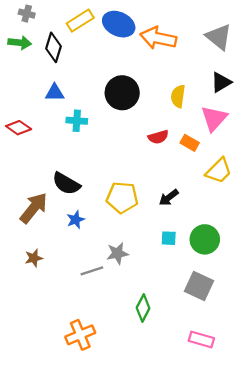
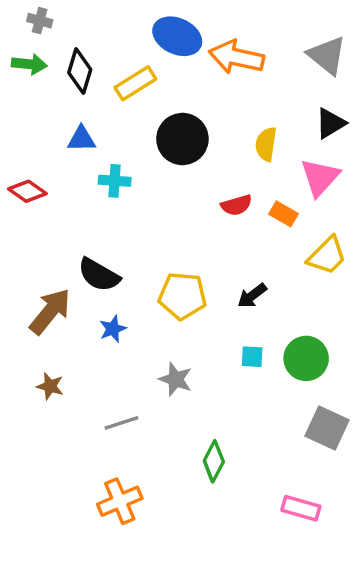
yellow rectangle: (80, 21) -> (135, 83), moved
gray star: (117, 253) -> (175, 379), turned 30
brown star: (34, 258) -> (50, 386), turned 30
gray line: (92, 271) -> (122, 423), moved
gray square: (199, 286) -> (327, 428), moved

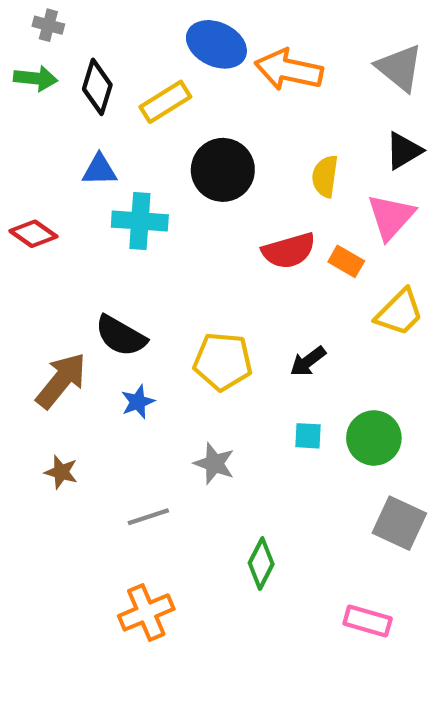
cyan cross: (115, 181) -> (140, 221), size x1.4
red semicircle: (236, 205) -> (289, 251), size x1.4

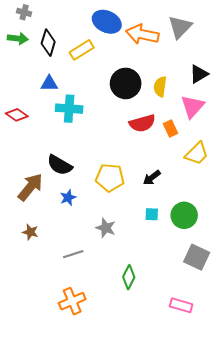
gray triangle: (399, 68) -> (180, 27), moved, turned 35
black circle: (223, 170) -> (126, 83), moved
orange rectangle: (346, 261) -> (171, 128), turned 35

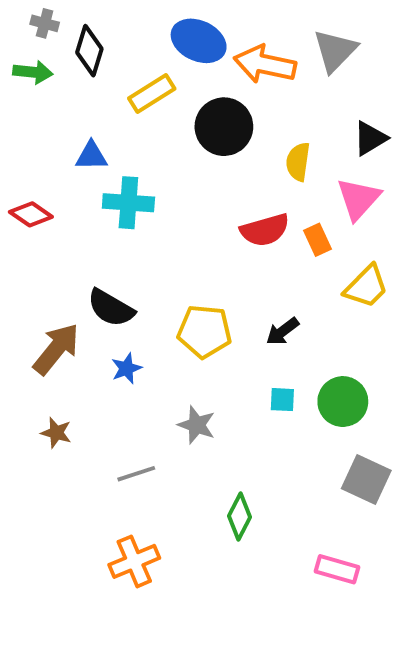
black diamond: (48, 43) -> (89, 51), moved
black circle: (126, 83) -> (224, 127), moved

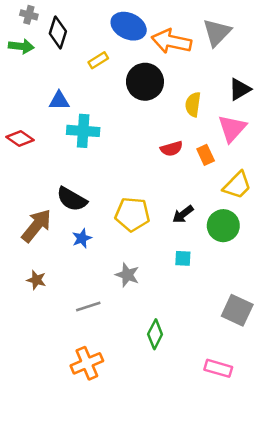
yellow rectangle: (152, 94) -> (98, 60), size x0.7
red semicircle: (265, 230) -> (172, 149), size x0.7
green circle: (343, 402) -> (223, 226), moved

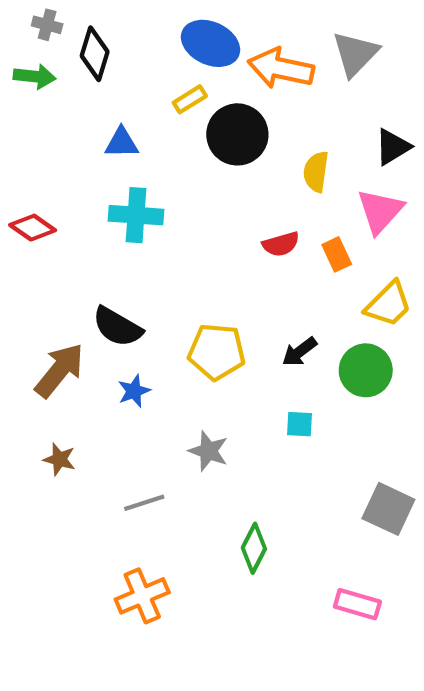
yellow rectangle: (98, 60) -> (190, 99), moved
blue triangle: (59, 101) -> (122, 143), moved

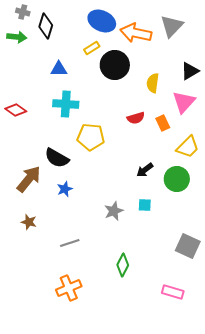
yellow pentagon: (217, 352) -> (91, 137), moved
gray star: (208, 451) -> (114, 211), moved, turned 30

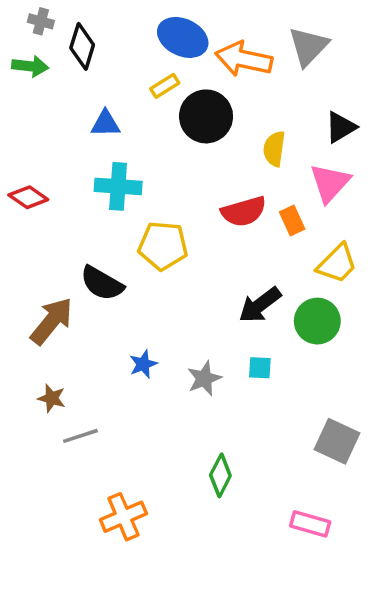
red semicircle: (136, 118) -> (244, 212), size x1.4
black arrow: (145, 170) -> (260, 305), size x1.4
blue star: (65, 189) -> (143, 364), moved
gray line: (70, 243) -> (80, 436), moved

